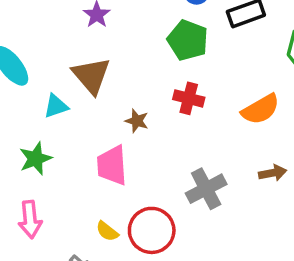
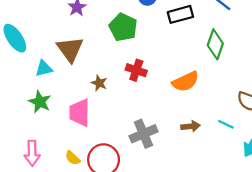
green pentagon: (188, 40) -> (123, 27), moved
green star: (36, 159) -> (40, 102), moved, turned -30
pink arrow: (30, 219) -> (32, 153), moved

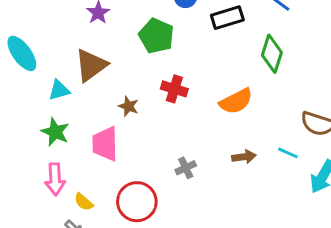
brown triangle: (70, 49) -> (91, 65), turned 32
gray cross: (143, 134) -> (186, 168), size x0.6
pink arrow: (32, 153) -> (55, 179), moved
yellow semicircle: (73, 158) -> (84, 202), moved

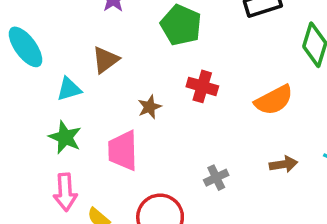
brown triangle: (91, 65) -> (106, 60), size x0.7
brown star: (129, 106) -> (149, 107), turned 30

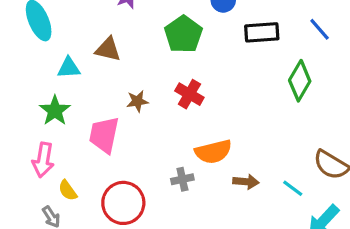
brown triangle: (106, 60) -> (108, 49), turned 36
orange semicircle: (274, 100) -> (213, 152), moved

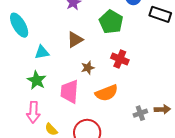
black rectangle: (262, 32) -> (160, 14), turned 30
brown triangle: (108, 49) -> (75, 40), moved, turned -36
orange semicircle: (213, 152) -> (107, 93), moved
gray cross: (182, 179) -> (140, 113), moved

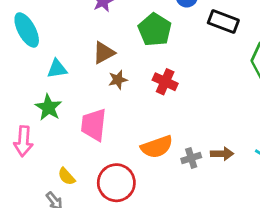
brown star: (88, 68) -> (118, 80), moved
orange semicircle: (107, 93) -> (157, 147), moved
pink arrow: (33, 112) -> (23, 141), moved

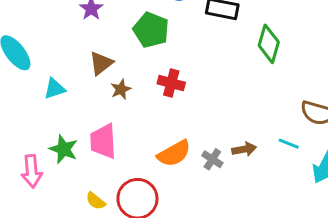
green star: (48, 107) -> (64, 149), moved
gray cross: (191, 158) -> (212, 159), turned -30
yellow semicircle: (66, 176) -> (96, 201), moved

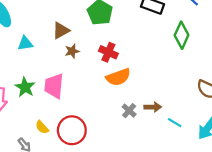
cyan line: (289, 144) -> (175, 123), moved
orange semicircle: (174, 153) -> (118, 77), moved

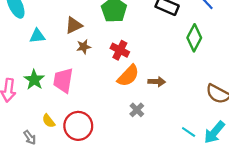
orange semicircle: (118, 77) -> (128, 76), turned -30
brown arrow: (153, 107) -> (157, 82), moved
cyan line: (175, 123) -> (189, 132), moved

